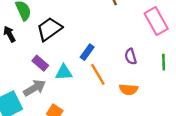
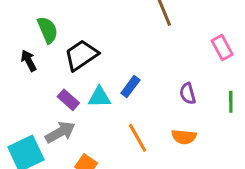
pink rectangle: (156, 21) -> (222, 48), size x0.7
cyan triangle: (64, 72) -> (99, 97), moved
orange line: (98, 74) -> (138, 138), moved

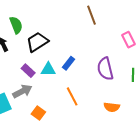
purple semicircle: (188, 94) -> (105, 69), size x1.6
orange semicircle: (184, 137) -> (112, 107), moved

